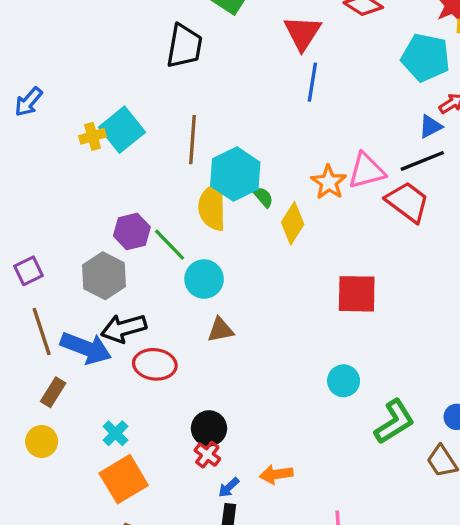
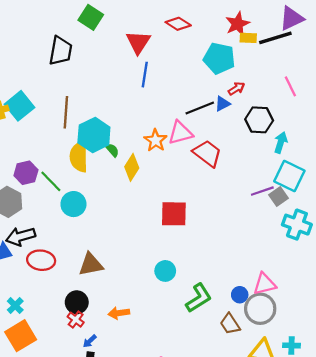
black line: (422, 161) -> (200, 108), moved
brown triangle: (220, 330) -> (91, 264), moved, size x1.4
orange arrow: (276, 474) -> (119, 313), moved

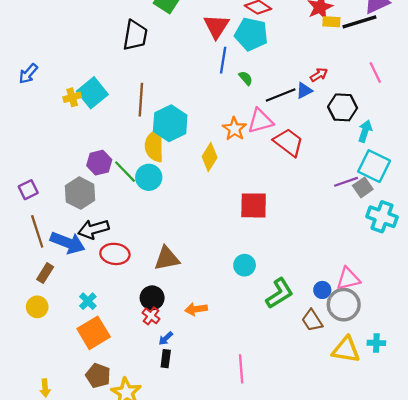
cyan pentagon: (219, 58) -> (251, 34), moved
green semicircle: (112, 150) -> (246, 78), moved
cyan circle: (73, 204) -> (149, 177), moved

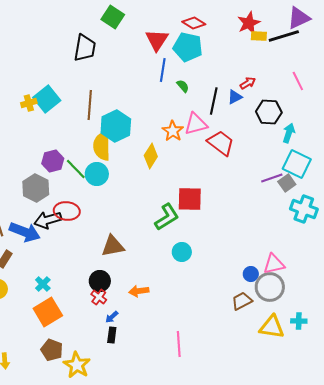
black line: (281, 95) -> (214, 101), turned -56
red ellipse: (115, 254) -> (67, 211), moved
green L-shape: (279, 293) -> (167, 217), moved
brown trapezoid: (312, 320) -> (242, 301), turned 95

